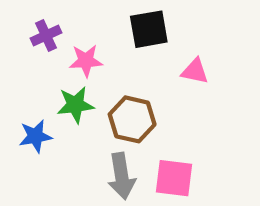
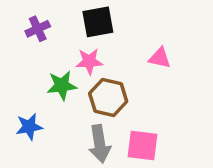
black square: (149, 29) -> (98, 22), moved
pink star: (86, 61) -> (89, 61), moved
blue star: (36, 136) -> (29, 127), moved

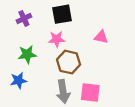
green star: (62, 85) -> (27, 54), moved

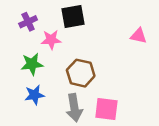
pink triangle: (101, 37) -> (139, 36), moved
pink star: (57, 39) -> (51, 40), moved
blue star: (18, 81) -> (35, 95), moved

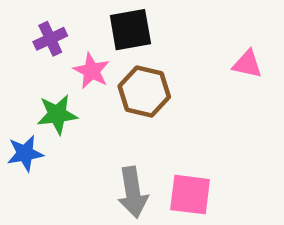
pink star: (51, 40) -> (92, 71), turned 30
brown hexagon: (81, 73) -> (144, 91), moved
blue star: (35, 95) -> (25, 153), moved

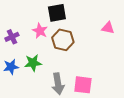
purple cross: (50, 39) -> (12, 37), moved
green star: (57, 114) -> (33, 63), moved

